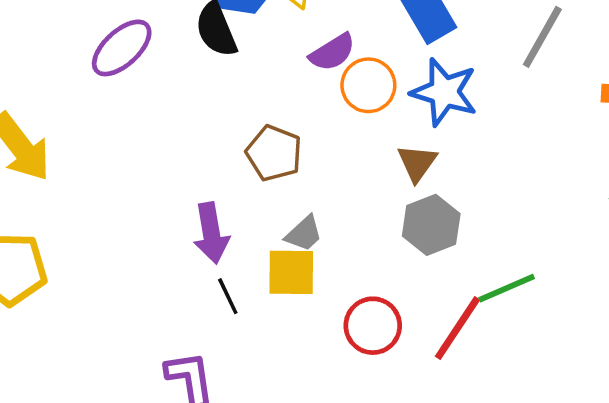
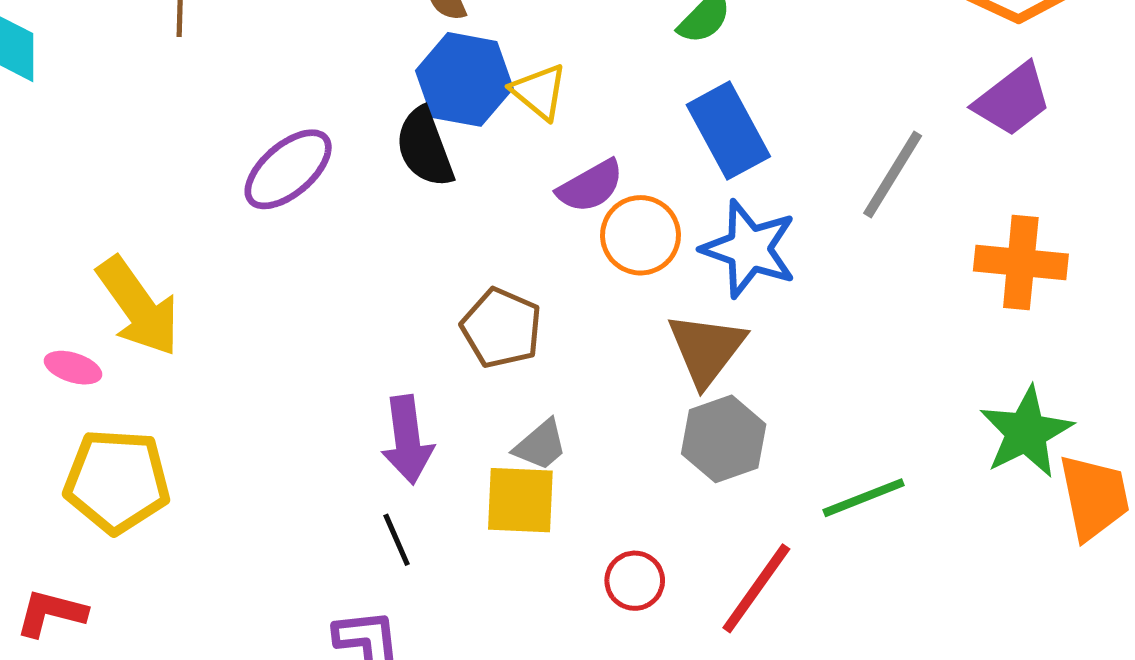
brown triangle: (417, 163) -> (706, 349), size x1.4
green line: (507, 288) -> (864, 498), moved
black line: (228, 296) -> (397, 540), moved
red circle: (373, 326) -> (635, 581), size x0.7

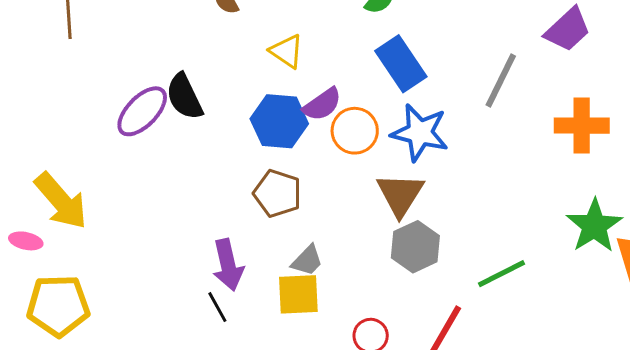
blue hexagon: (464, 79) -> (279, 121), moved
black semicircle: (425, 148) -> (184, 97), moved
black line: (397, 540) -> (217, 307), moved

